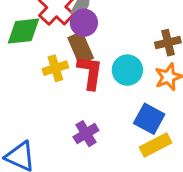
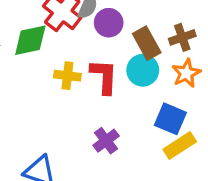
purple circle: (84, 23) -> (109, 23), moved
brown rectangle: (81, 48) -> (147, 43), moved
yellow cross: (55, 68) -> (67, 76), turned 30

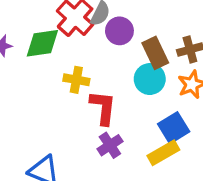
red L-shape: (104, 76) -> (103, 108), moved
blue square: (170, 119) -> (174, 128), turned 32
yellow rectangle: (180, 145) -> (163, 153), moved

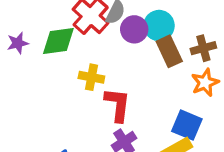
cyan circle: (150, 79) -> (159, 26), moved
blue square: (174, 128) -> (187, 125), turned -36

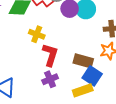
brown rectangle: (169, 51) -> (83, 61), moved, turned -60

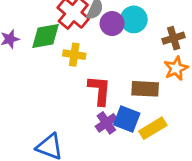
yellow cross: (37, 34) -> (74, 55), moved
blue square: (92, 76) -> (127, 119), moved

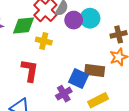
red L-shape: (100, 90) -> (30, 70), moved
blue square: (127, 119) -> (78, 78), moved

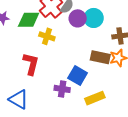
brown rectangle: (95, 71) -> (100, 57), moved
purple cross: (64, 94) -> (62, 89), turned 35

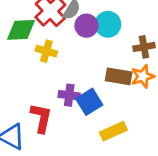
red L-shape: (31, 64) -> (41, 118), moved
blue square: (78, 75) -> (89, 102), turned 30
purple cross: (62, 89) -> (69, 95), moved

